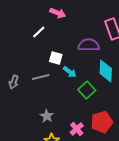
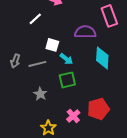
gray arrow: (14, 82) -> (15, 61), moved
green square: (87, 90) -> (67, 80), moved, turned 30
gray star: (47, 116) -> (40, 94), moved

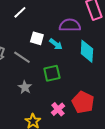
cyan arrow: (66, 59) -> (56, 44), moved
gray line: (37, 64) -> (22, 57), turned 48
red pentagon: (98, 109) -> (83, 102), turned -30

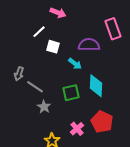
white square: (37, 38) -> (53, 47), moved
cyan diamond: (87, 51) -> (96, 86), moved
gray line: (22, 57) -> (35, 87), moved

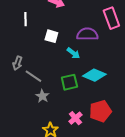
white line: (39, 32) -> (25, 19), moved, turned -48
cyan diamond: (96, 86) -> (94, 75), turned -70
red pentagon: (102, 122) -> (100, 111), turned 30

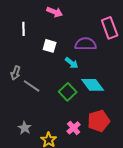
cyan diamond: (94, 75) -> (93, 85), turned 30
green square: (69, 82) -> (68, 92), turned -30
gray star: (42, 96) -> (25, 128), moved

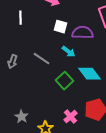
white square: (50, 46) -> (60, 27), moved
gray line: (32, 86) -> (42, 59), moved

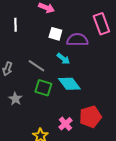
cyan diamond: (90, 74) -> (69, 84), moved
green square: (64, 81) -> (43, 88), moved, turned -30
gray star: (22, 117) -> (15, 99), moved

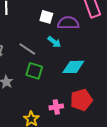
cyan diamond: (69, 84) -> (73, 67), moved, turned -55
pink cross: (65, 124) -> (56, 107), turned 32

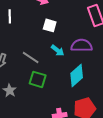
purple semicircle: (68, 23) -> (82, 45), moved
cyan diamond: (73, 67) -> (77, 75), turned -40

